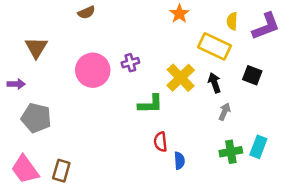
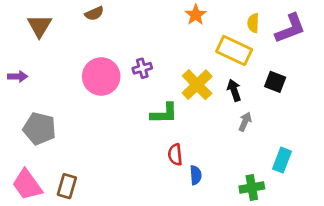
brown triangle: (36, 48) -> (39, 26), moved
purple arrow: (16, 84) -> (18, 76), moved
green cross: (231, 152) -> (252, 187), moved

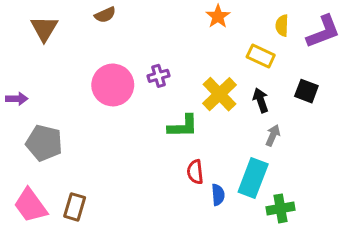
yellow rectangle: (234, 50) -> (261, 56), size x0.7
purple arrow: (18, 76) -> (17, 99), moved
cyan rectangle: (282, 160) -> (253, 178), moved, size x1.4

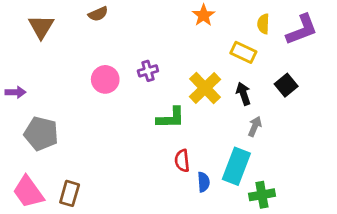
pink circle: (113, 85) -> (105, 79), size x0.7
black square: (306, 91) -> (286, 85), turned 30

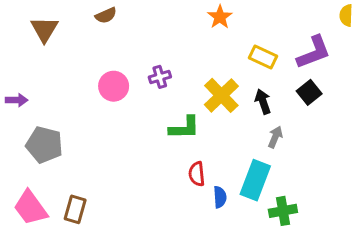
yellow semicircle: (263, 24) -> (346, 15), moved
purple L-shape: (302, 30) -> (314, 52), moved

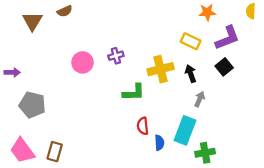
brown semicircle: (106, 15) -> (65, 11), moved
orange star: (220, 17) -> (207, 12), moved, turned 30
yellow cross: (221, 95) -> (161, 69), turned 30

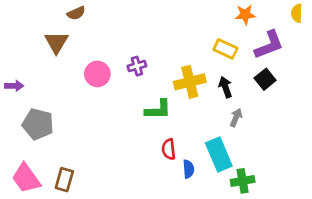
brown triangle: (32, 21) -> (56, 42), moved
cyan rectangle: (185, 130) -> (219, 154), turned -44

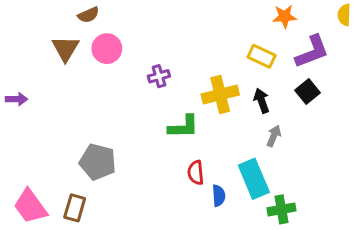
pink circle: (97, 74) -> (107, 49), moved
gray pentagon: (38, 124) -> (98, 162), moved

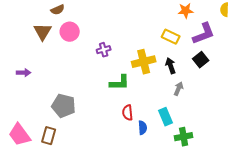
purple arrow: (16, 99) -> (24, 73), moved
cyan rectangle: (254, 179) -> (166, 117), size x0.7

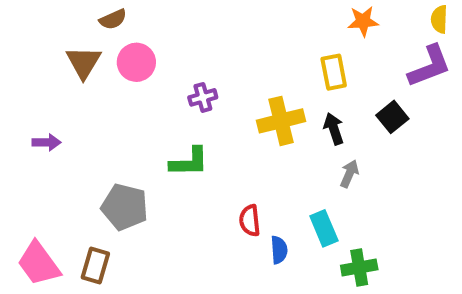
purple L-shape: (204, 34) -> (429, 66), moved
yellow rectangle: (171, 37) -> (334, 72), turned 54
green L-shape: (120, 83) -> (189, 162), moved

